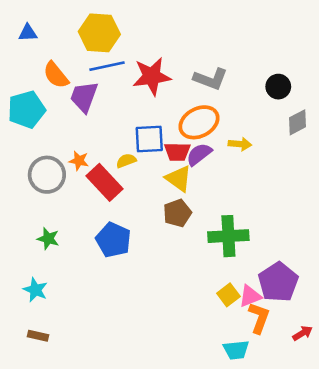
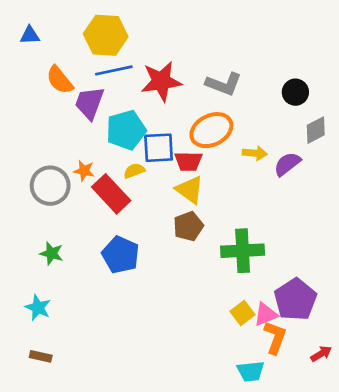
cyan pentagon: (26, 110) -> (126, 130), moved
purple semicircle: (199, 154) -> (287, 164), moved

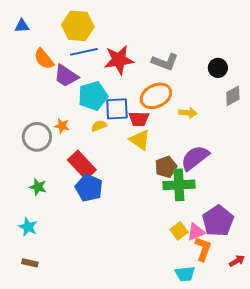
purple trapezoid: (89, 103) -> (66, 76), turned -76
purple semicircle: (287, 164) -> (195, 158), moved, size x1.4
red rectangle: (111, 194) -> (82, 165), moved
brown pentagon: (188, 226) -> (166, 167), moved

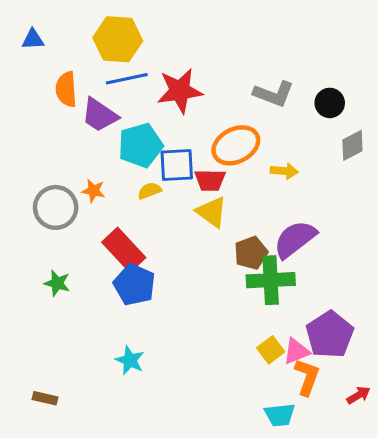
orange semicircle: (44, 59) -> (66, 89), turned 35
gray L-shape: (165, 62) -> (274, 94), moved
cyan star: (28, 227) -> (130, 360), moved

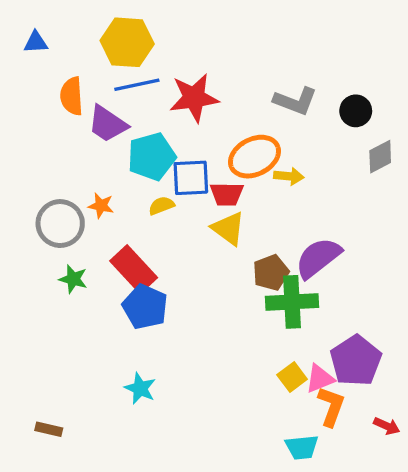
yellow arrow: (284, 171) -> (289, 176), moved
green star: (57, 283) -> (73, 279), moved
red arrow: (358, 395) -> (387, 426), turned 55

